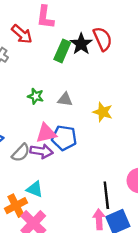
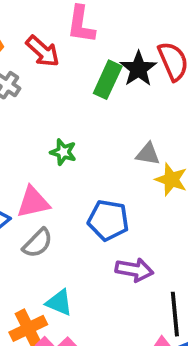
gray triangle: (65, 99) -> (148, 154), moved
pink triangle: (46, 133) -> (33, 202), moved
purple arrow: (41, 151) -> (134, 270), moved

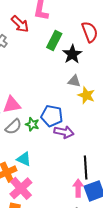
black star: (138, 69) -> (72, 54), moved
green star: (63, 152) -> (32, 124), moved
purple arrow: (134, 270) -> (64, 132), moved

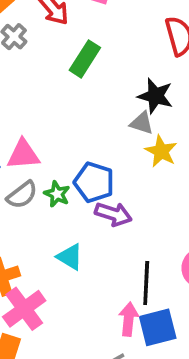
green rectangle: (54, 40) -> (85, 59), moved
black star: (72, 54) -> (155, 96), moved, turned -30
cyan triangle: (24, 159) -> (70, 257), moved

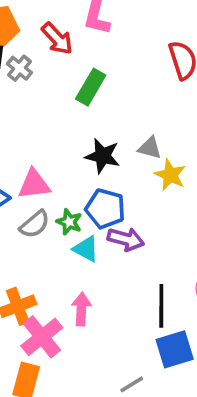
black star: (155, 96) -> (103, 156), moved
cyan triangle: (70, 257) -> (86, 249), moved
pink arrow: (129, 319) -> (81, 309), moved

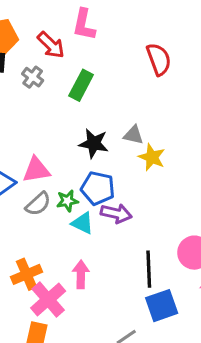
gray cross: (19, 68) -> (33, 77), moved
green star: (69, 222) -> (67, 201), turned -30

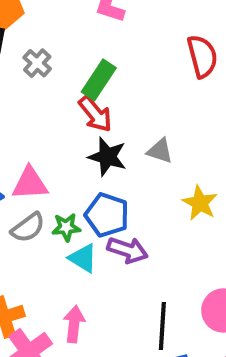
red arrow: (51, 45) -> (95, 114), moved
yellow star: (152, 157) -> (200, 203), moved

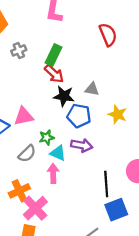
gray cross: (37, 63) -> (19, 50), turned 32
blue pentagon: (107, 215) -> (79, 116), moved
gray semicircle: (28, 228) -> (27, 154), moved
pink arrow: (74, 324) -> (53, 173), moved

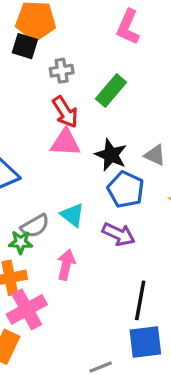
red arrow: (54, 74) -> (65, 112), moved
pink triangle: (24, 116) -> (65, 143), moved
green star: (47, 137) -> (21, 242), moved
cyan triangle: (58, 153) -> (72, 215), moved

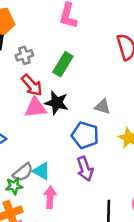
black star: (111, 155) -> (57, 103), moved
cyan triangle: (72, 215) -> (41, 171), moved
purple arrow: (119, 234) -> (85, 169), turned 55

